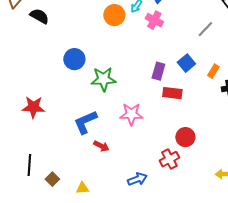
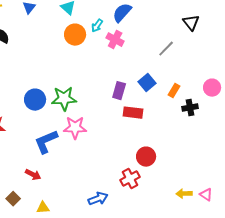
blue circle: (74, 59) -> (35, 100), moved
pink star: (131, 114) -> (75, 128), moved
red arrow: (101, 146) -> (33, 175), moved

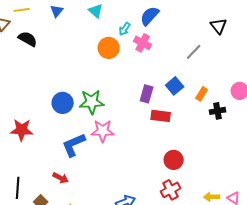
orange circle: (75, 35) -> (109, 48), moved
red cross: (130, 179) -> (171, 190), moved

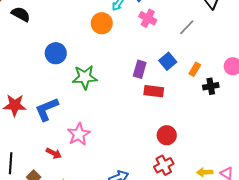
pink cross: (143, 43) -> (148, 18), moved
blue circle: (63, 103) -> (56, 53), moved
pink star: (103, 131) -> (79, 134), moved, turned -30
blue L-shape: (74, 145) -> (47, 109), moved

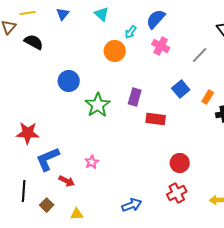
purple rectangle: (140, 69) -> (135, 97), moved
green star: (85, 77) -> (98, 105), turned -30
red rectangle: (154, 91) -> (156, 119), moved
blue L-shape: (47, 109) -> (48, 159), moved
pink star: (79, 134) -> (92, 162), size x0.6

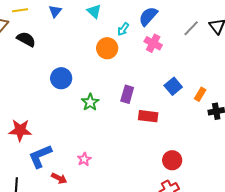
gray line: (200, 55) -> (191, 28), moved
green star: (98, 105) -> (90, 102), size x0.7

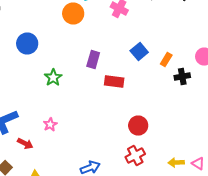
green star: (90, 102) -> (53, 78), moved

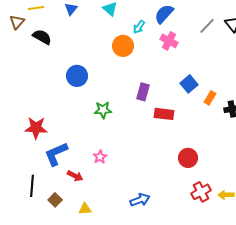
orange rectangle: (166, 60) -> (210, 98), moved
green star: (53, 78) -> (103, 110), turned 30
red cross: (135, 156) -> (201, 192), moved

